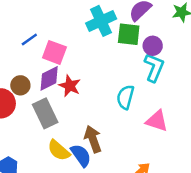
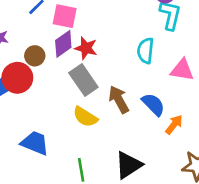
gray rectangle: (45, 113) -> (83, 80), moved
blue semicircle: (81, 155) -> (153, 104), moved

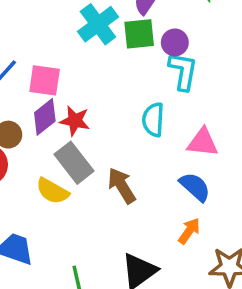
blue semicircle: (153, 104) -> (195, 187), moved
yellow semicircle: (85, 117) -> (52, 191), moved
orange arrow: (174, 125) -> (189, 231), moved

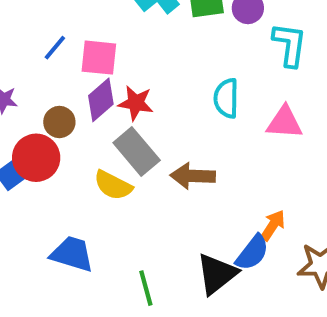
cyan L-shape: (183, 71) -> (290, 45), moved
brown arrow: (122, 186) -> (193, 176), turned -54
blue semicircle: (195, 187) -> (252, 253), moved, turned 88

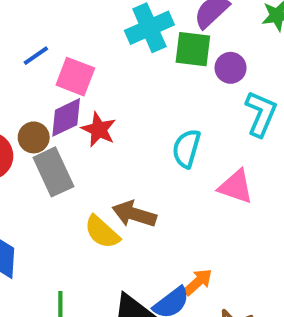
brown circle: (59, 122) -> (34, 137), moved
gray rectangle: (137, 152) -> (53, 172), moved
yellow semicircle: (113, 185) -> (102, 232), moved

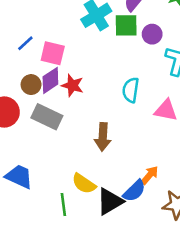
brown circle: (34, 137) -> (31, 85), moved
gray rectangle: (53, 172) -> (47, 117), turned -32
brown arrow: (134, 214) -> (103, 137), turned -96
yellow semicircle: (102, 232) -> (84, 184), moved

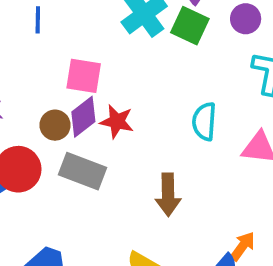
green square: (126, 25) -> (190, 26), turned 30
purple circle: (152, 34) -> (246, 19), moved
blue line: (25, 43) -> (38, 20), moved, turned -42

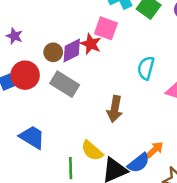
pink square: (84, 76) -> (106, 28), moved
red star: (117, 122) -> (91, 44), moved

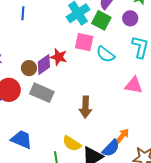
pink square: (106, 28) -> (84, 42), moved
cyan semicircle: (146, 68) -> (106, 54), moved, turned -60

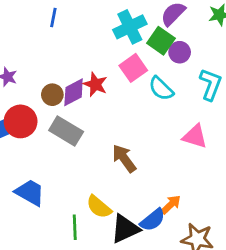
purple circle: (130, 18) -> (180, 52), moved
pink square: (84, 42) -> (133, 68), turned 36
brown arrow: (85, 107) -> (124, 158), turned 135

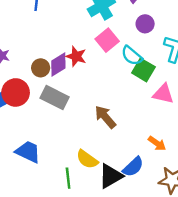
green square: (161, 41) -> (143, 70), moved
orange arrow: (171, 205) -> (157, 143), moved, turned 84

